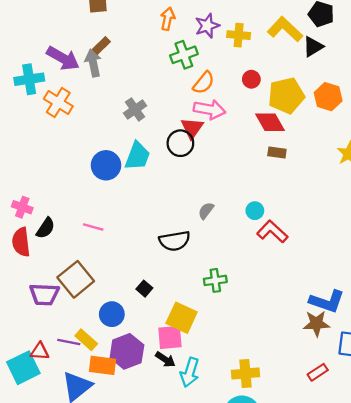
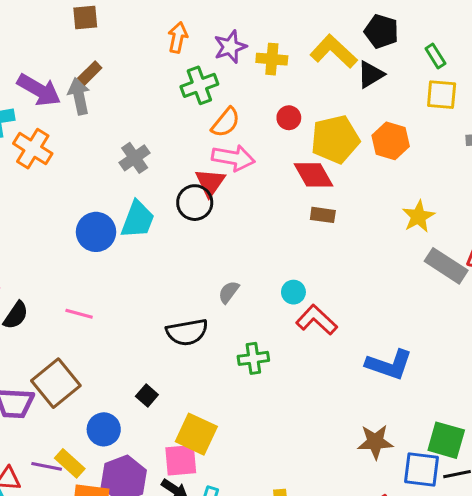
green cross: (215, 280) -> (253, 358), moved
blue L-shape: (327, 301) -> (389, 365), moved

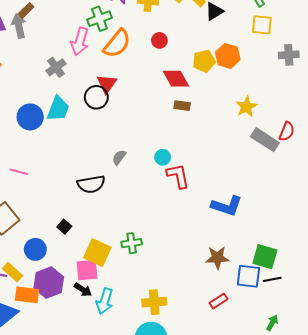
orange semicircle: (226, 122) -> (117, 44), size x1.4
yellow pentagon: (335, 139) -> (204, 61), moved, size x0.7
pink arrow: (233, 158) -> (80, 41), moved, turned 96
red L-shape: (317, 320) -> (178, 176), turned 36
green cross: (253, 358) -> (132, 243), moved

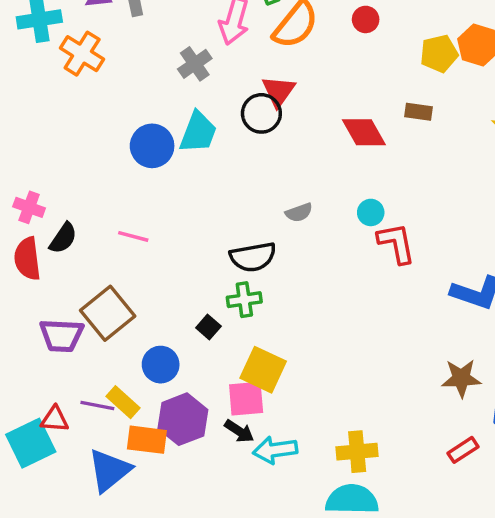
red diamond: (176, 79) -> (364, 132), moved
brown rectangle: (182, 106) -> (419, 112), moved
gray semicircle: (119, 157) -> (299, 212), turned -147
green cross: (132, 243) -> (244, 300), moved
cyan arrow: (105, 301) -> (275, 450), turned 65

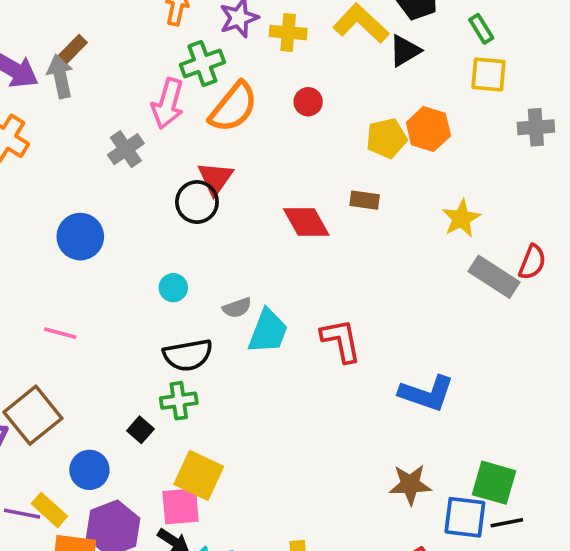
cyan trapezoid: (198, 132) -> (268, 331), moved
cyan circle: (371, 212) -> (173, 288), moved

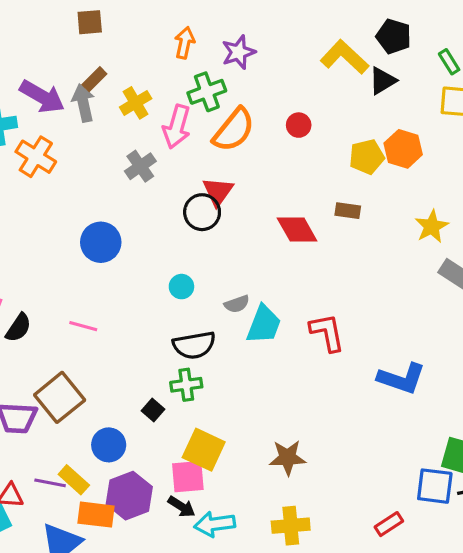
yellow cross: (288, 32) -> (136, 103), moved, turned -36
brown star: (410, 484) -> (288, 458), moved

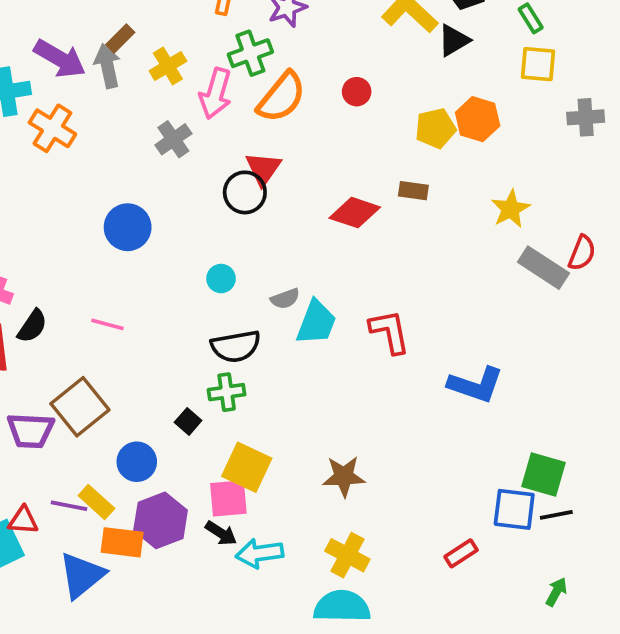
red diamond: (297, 230) -> (355, 213), turned -42
yellow cross: (291, 526) -> (347, 555), turned 33

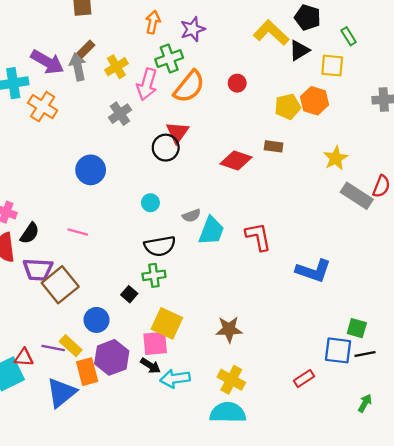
yellow square: (538, 64) -> (332, 66), moved
purple trapezoid: (30, 431) -> (38, 270), moved
green square: (543, 475) -> (357, 328), size x0.7
orange rectangle: (122, 542) -> (87, 372), turned 68

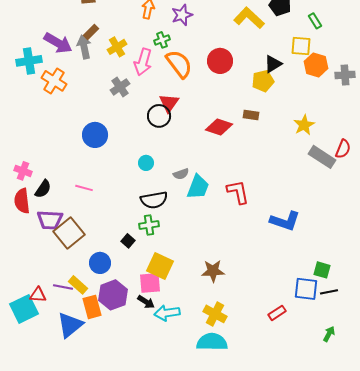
black triangle: (299, 50) -> (273, 64), moved
green cross: (169, 59) -> (162, 40), size x0.7
red circle: (237, 83) -> (220, 61), size x1.6
orange semicircle: (189, 87) -> (179, 64), turned -76
orange hexagon: (315, 101) -> (316, 65), moved

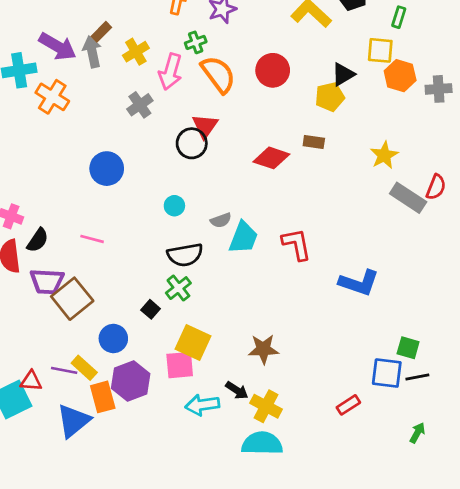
green rectangle: (315, 21) -> (399, 17), turned 49
green cross: (149, 225) -> (178, 288), turned -30
black arrow: (146, 302) -> (237, 390), moved

